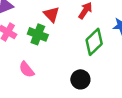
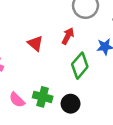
green cross: (38, 34) -> (43, 97), moved

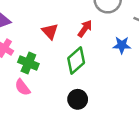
green diamond: (80, 66) -> (76, 61), moved
green cross: (43, 97) -> (28, 63), moved

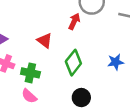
red arrow: (85, 29) -> (74, 21), moved
blue star: (122, 45) -> (116, 62), moved

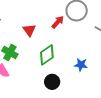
black circle: (81, 98) -> (52, 82), moved

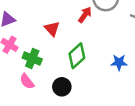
black circle: (52, 82) -> (62, 87), moved

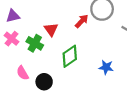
green cross: (32, 59) -> (35, 43), moved
black circle: (62, 87) -> (44, 82), moved

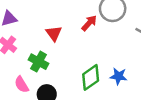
green cross: (35, 43) -> (39, 62), moved
green diamond: (70, 56) -> (91, 77), moved

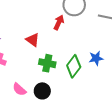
green cross: (39, 62) -> (47, 63), moved

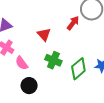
pink semicircle: (19, 89) -> (22, 63), moved
black circle: (42, 91) -> (29, 86), moved

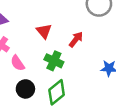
red arrow: (73, 23) -> (76, 39), moved
green diamond: (78, 69) -> (57, 92), moved

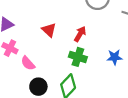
green cross: (54, 61) -> (78, 57), moved

